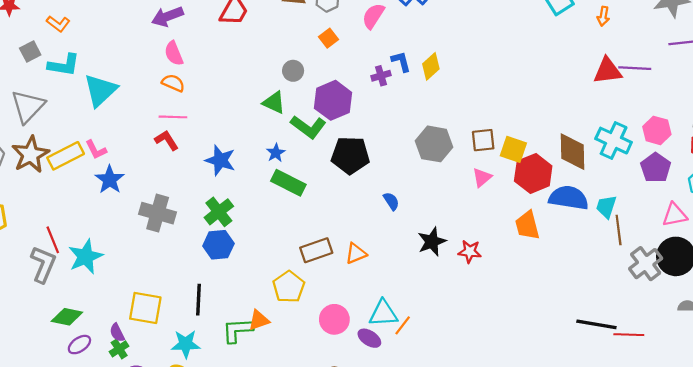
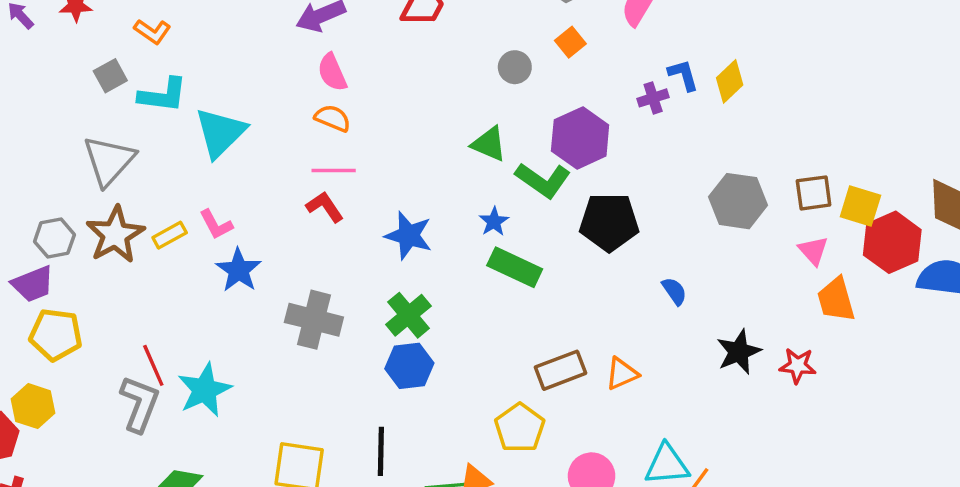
gray circle: (293, 71) -> (515, 67), moved
yellow rectangle: (66, 156) -> (170, 235), size x0.6
pink triangle: (482, 177) -> (813, 251), turned -30
orange trapezoid: (527, 225) -> (836, 300), moved

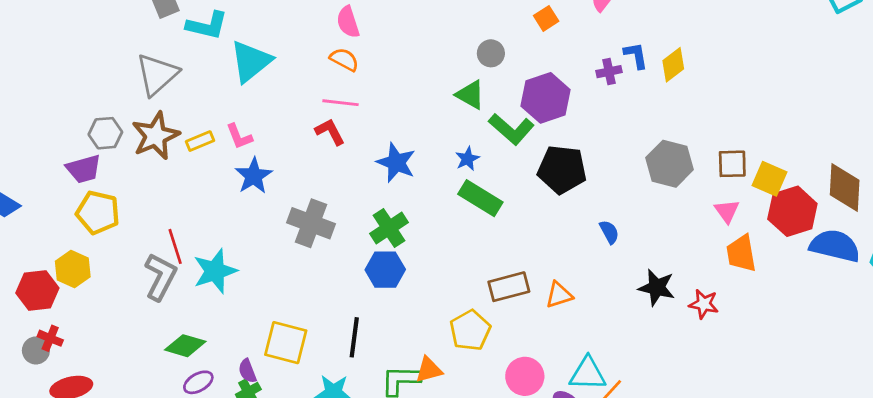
gray circle: (515, 67) -> (491, 53), moved
black star: (739, 352) -> (657, 288), turned 30

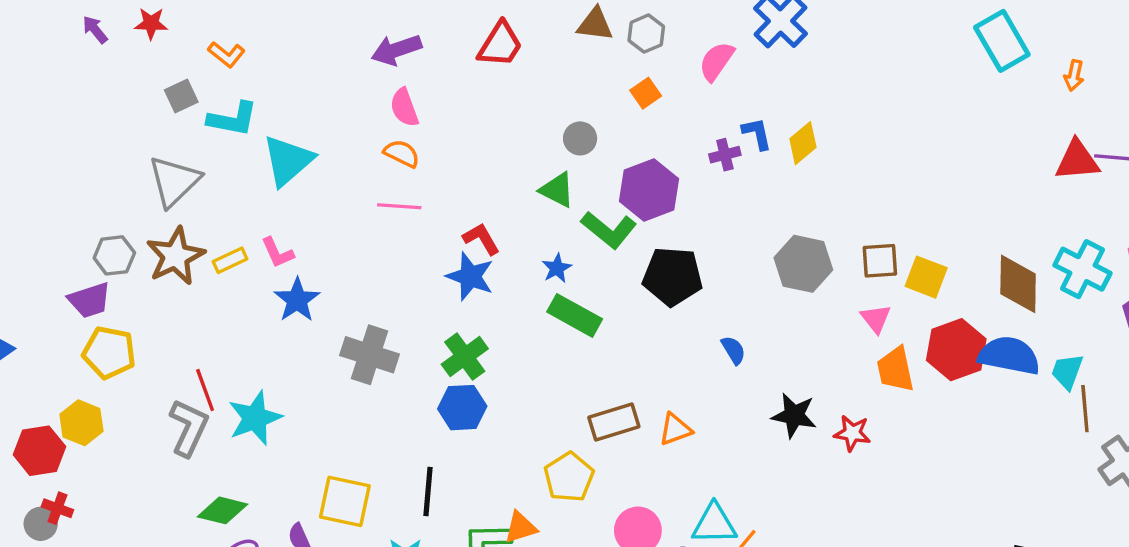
red L-shape: (330, 132) -> (481, 239), moved
red hexagon: (792, 211) -> (956, 350), moved

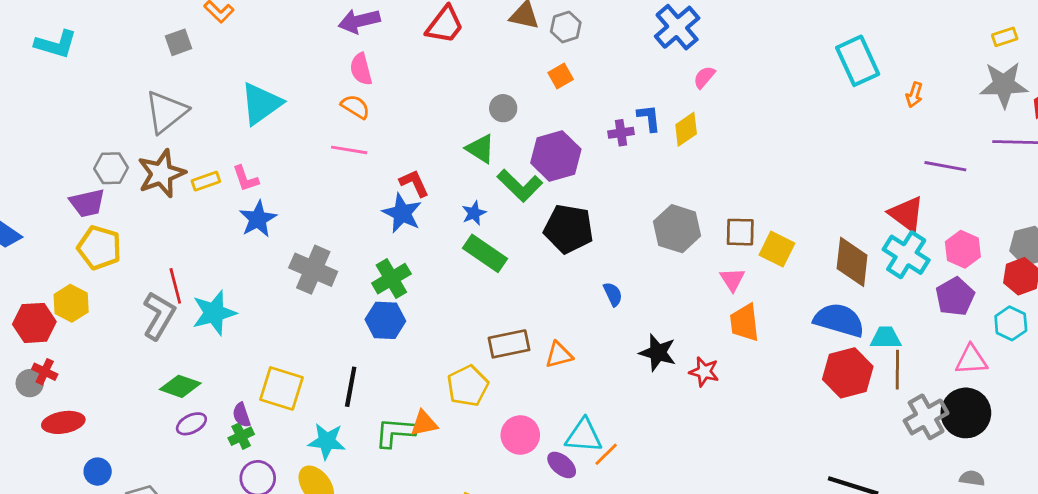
pink semicircle: (716, 61) -> (704, 77), moved, size x0.7
cyan L-shape: (233, 119) -> (56, 44), moved
red triangle: (1077, 160) -> (906, 214), moved, turned 36
red hexagon: (956, 350) -> (848, 373), moved
cyan trapezoid: (1067, 372) -> (886, 338), turned 64

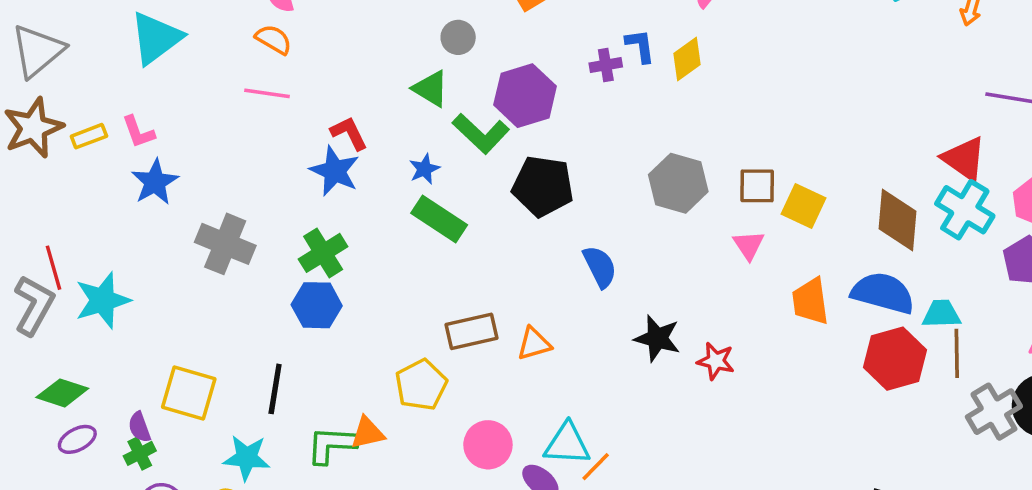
blue semicircle: (613, 294) -> (600, 267), size x1.4
orange trapezoid: (745, 323) -> (810, 301), moved

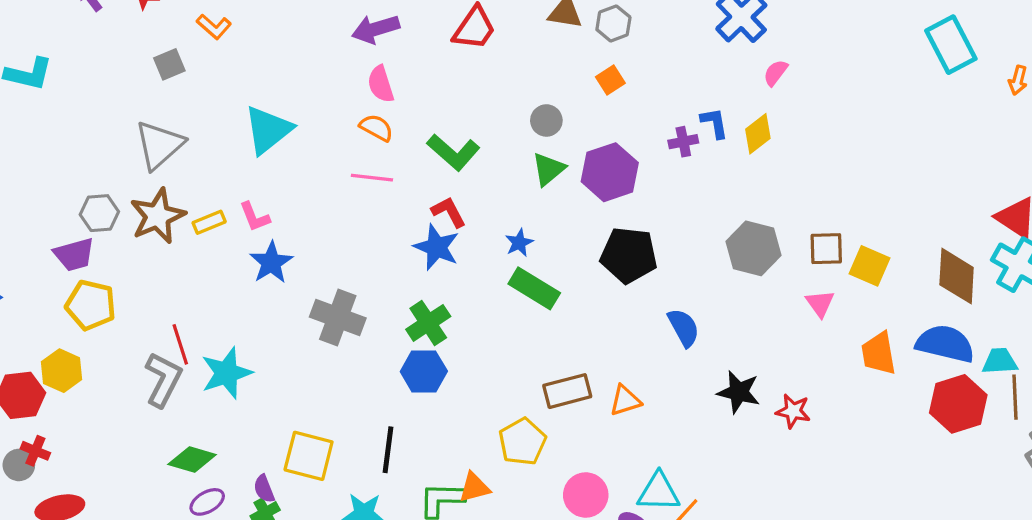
green triangle: (431, 89) -> (548, 169), moved, turned 51
green L-shape: (481, 134) -> (453, 152), moved

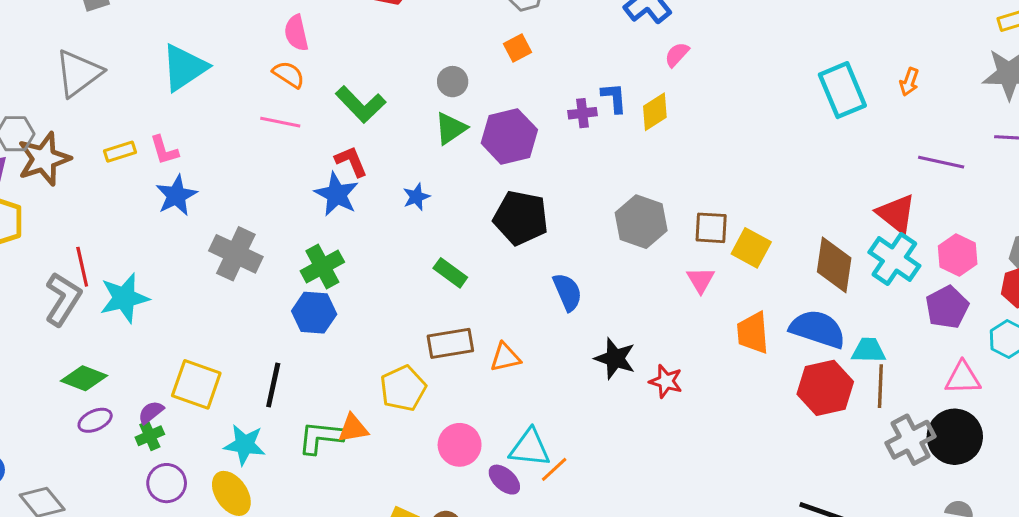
cyan rectangle: (951, 45) -> (842, 90), moved
brown star: (158, 216) -> (44, 159), moved
green rectangle: (534, 288) -> (450, 273), moved, size x0.7
purple semicircle: (264, 489) -> (151, 412), turned 68

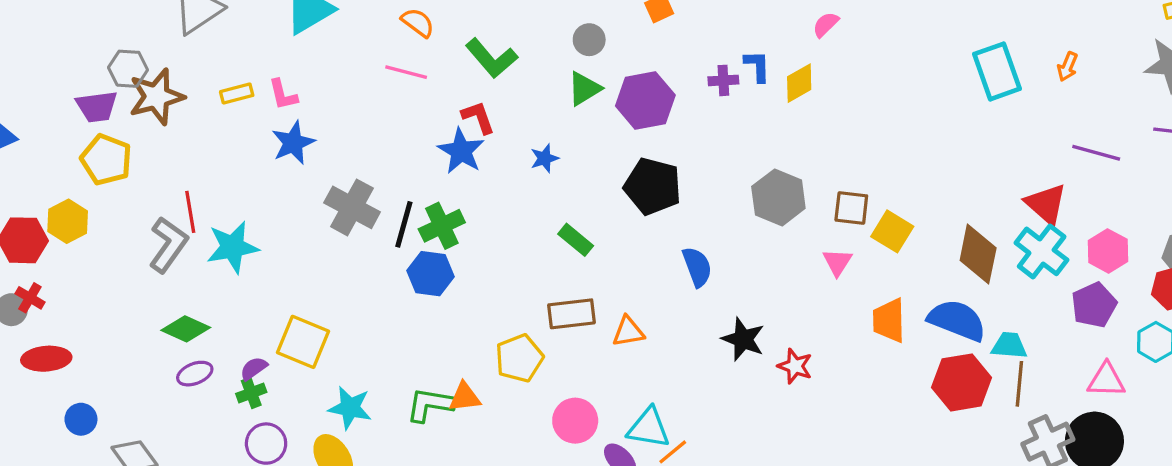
black line: (273, 385) -> (404, 224), moved

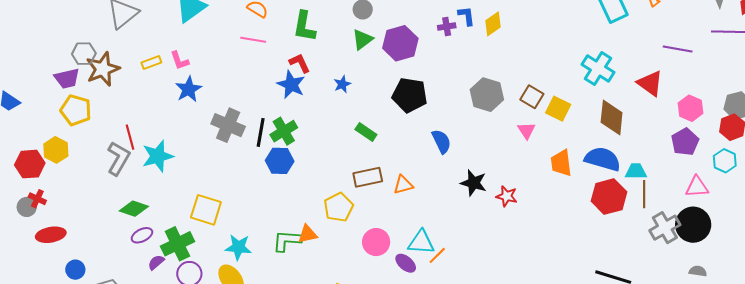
green L-shape: (491, 58) -> (304, 26), turned 56
brown square: (851, 208) -> (532, 97), turned 30
cyan cross: (1042, 251) -> (598, 68), moved
purple semicircle: (254, 368) -> (156, 262), moved
green cross: (251, 393) -> (177, 244), size x1.8

